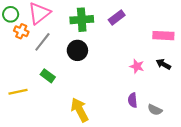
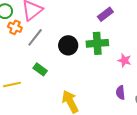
green cross: (82, 20) -> (97, 43), moved

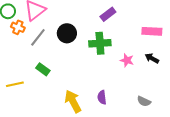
black circle: (68, 45) -> (67, 33), moved
purple semicircle: (120, 93) -> (102, 97), moved

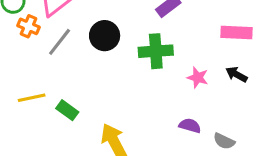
green rectangle: (43, 69) -> (67, 110), moved
yellow line: (15, 84) -> (32, 98), moved
purple semicircle: (102, 97) -> (190, 126), moved, turned 112

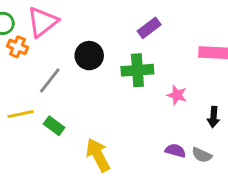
gray line: (60, 42) -> (50, 80), moved
black arrow: (236, 74) -> (213, 117), moved, turned -114
purple semicircle: (190, 126) -> (175, 151), moved

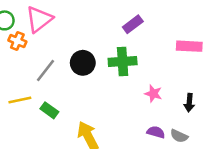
black circle: (89, 56) -> (83, 63), moved
pink star: (177, 95) -> (153, 94), moved

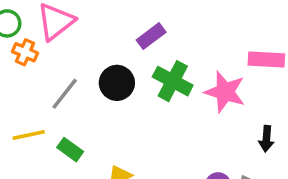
purple rectangle: (133, 24) -> (151, 36), moved
green cross: (123, 62) -> (173, 81), turned 32
pink star: (153, 94) -> (225, 92), moved, size x1.6

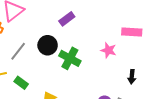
green cross: (173, 81) -> (70, 58), moved
pink star: (225, 92) -> (108, 50), size x0.7

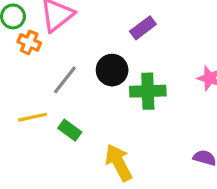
green cross: (70, 58) -> (148, 91), turned -30

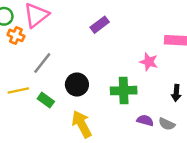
black circle: (112, 70) -> (77, 85), moved
green cross: (148, 91) -> (124, 91), moved

